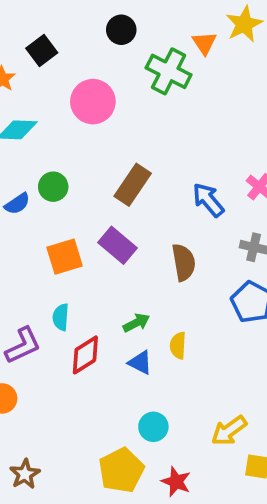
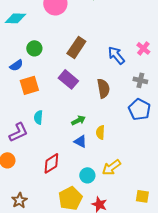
blue semicircle: (17, 204) -> (16, 65), moved
orange square: (65, 257) -> (29, 85), moved
red diamond: (85, 355) -> (51, 163), moved
yellow arrow: (229, 431) -> (111, 167), moved

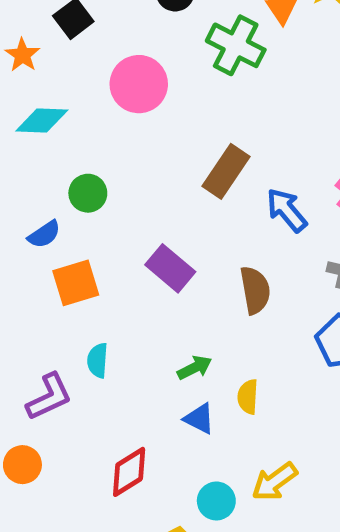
brown rectangle: (76, 47) -> (226, 171), moved

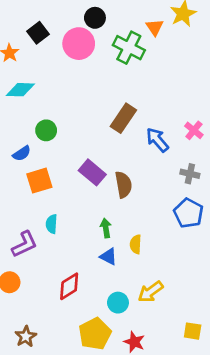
pink circle: (139, 84) -> (79, 44), moved
brown semicircle: (255, 290) -> (123, 185), moved
green arrow: (195, 368) -> (106, 228), turned -72

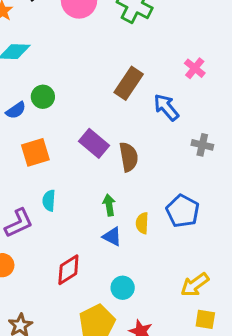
pink cross: (194, 130) -> (195, 68), moved
blue semicircle: (22, 153) -> (16, 110), moved
blue pentagon: (189, 213) -> (183, 211), moved
yellow arrow: (151, 292) -> (195, 285), moved

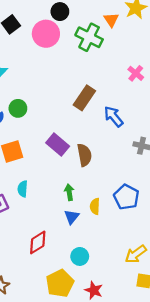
pink cross: (195, 68) -> (136, 73), moved
blue triangle: (112, 237) -> (72, 217), turned 42

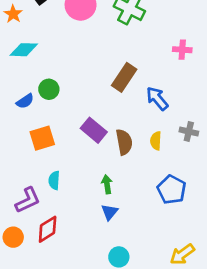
pink cross: (136, 73) -> (182, 50), turned -35
yellow semicircle: (95, 206) -> (156, 141), moved
red diamond: (38, 242) -> (48, 229), moved

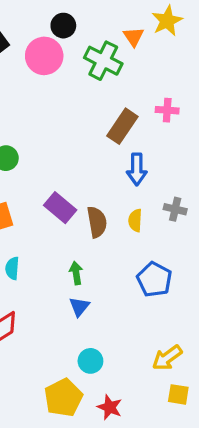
brown rectangle: (124, 77) -> (122, 126), moved
blue arrow: (157, 98) -> (137, 169), turned -140

